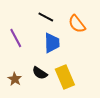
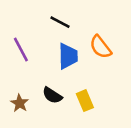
orange semicircle: (77, 24) -> (101, 47), moved
yellow rectangle: (65, 77) -> (85, 101), size x0.7

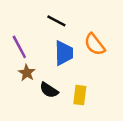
yellow rectangle: (85, 101) -> (80, 95), turned 30
brown star: (20, 103) -> (27, 73), moved

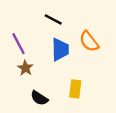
black semicircle: (49, 90) -> (39, 98), moved

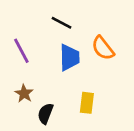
brown star: (25, 68) -> (24, 93), moved
black semicircle: (39, 98) -> (45, 114), turned 78

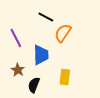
orange semicircle: (103, 48) -> (63, 33), moved, turned 72
blue trapezoid: (69, 57) -> (41, 55), moved

